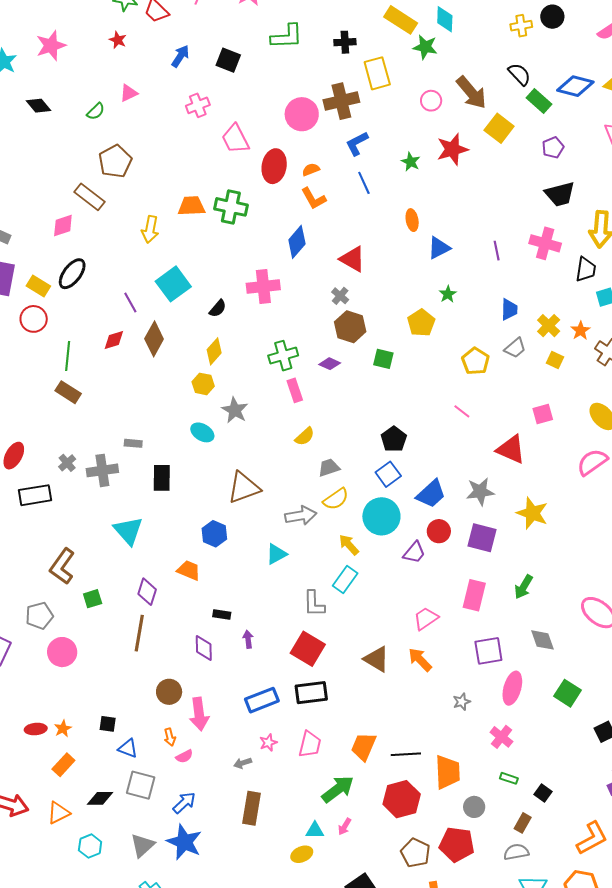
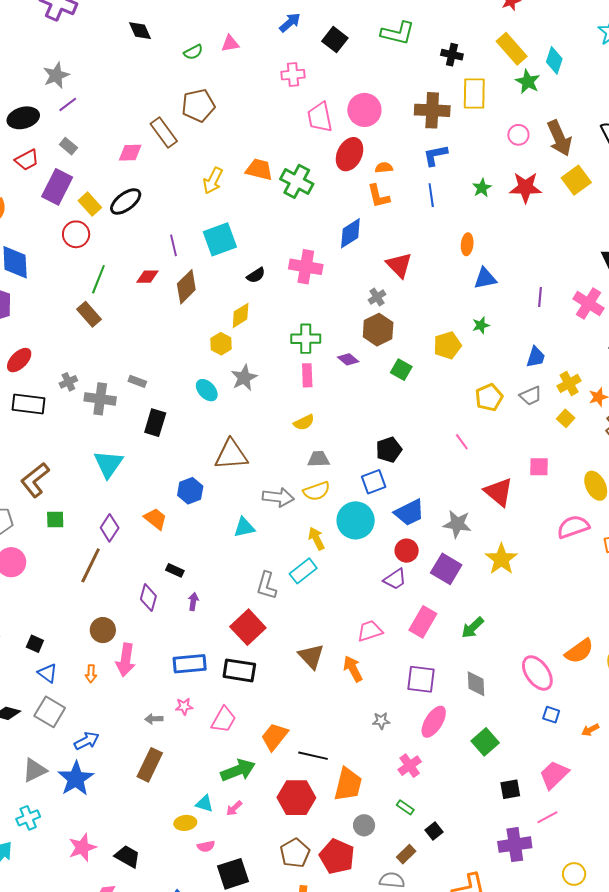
pink circle: (302, 114) -> (364, 110), moved
purple trapezoid: (414, 552) -> (395, 579), moved
pink semicircle: (184, 756) -> (206, 846), moved

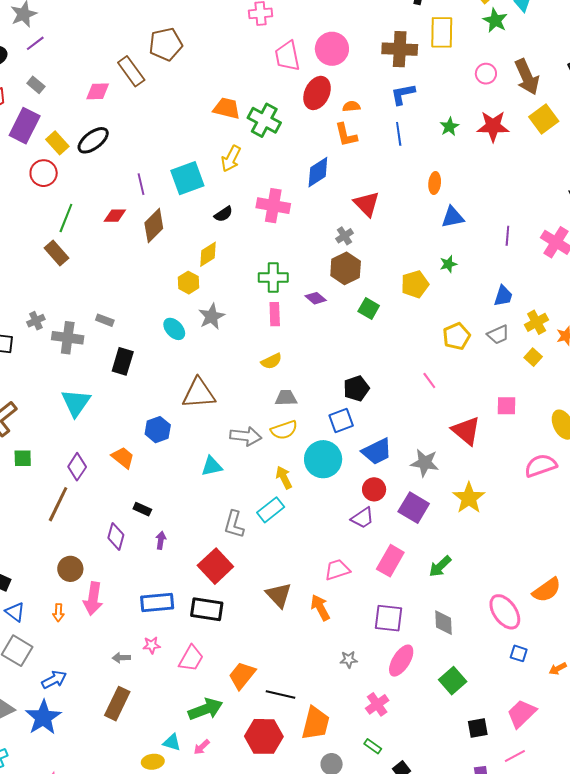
yellow arrow: (213, 181) -> (231, 159), moved

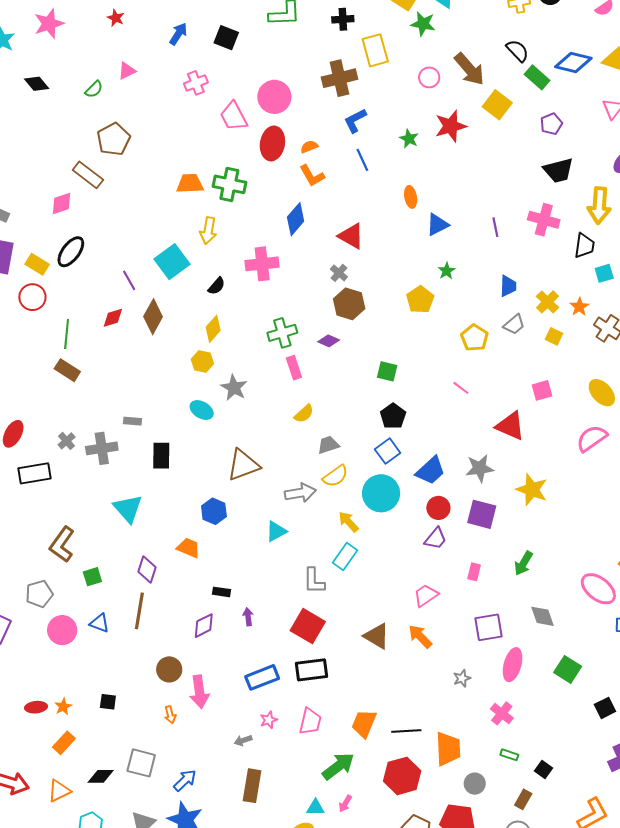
green square: (369, 308) -> (387, 371), moved
purple diamond: (116, 536) -> (204, 626), turned 64
pink rectangle: (390, 561) -> (474, 572), size x0.6
blue triangle: (15, 612) -> (100, 623), moved

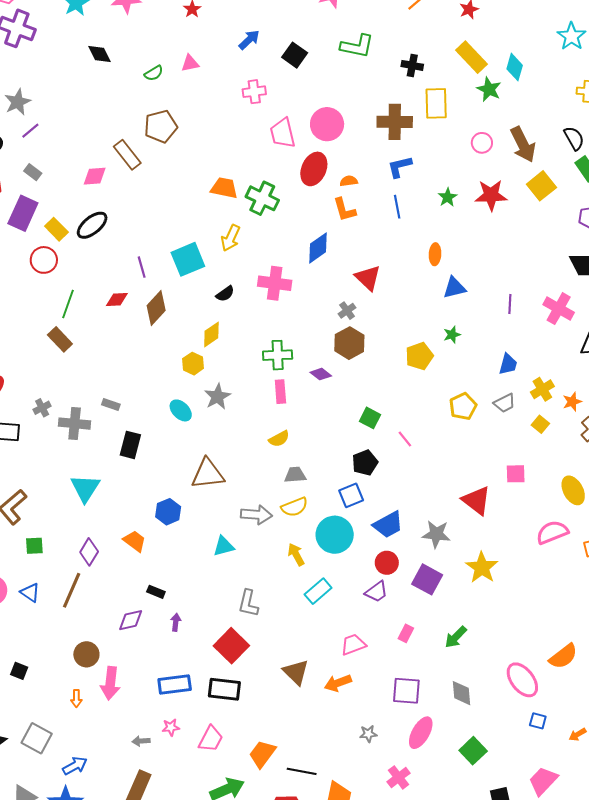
pink line: (461, 388) -> (405, 439), moved
cyan rectangle: (345, 557) -> (318, 591), moved
orange arrow: (420, 636) -> (338, 683), turned -80

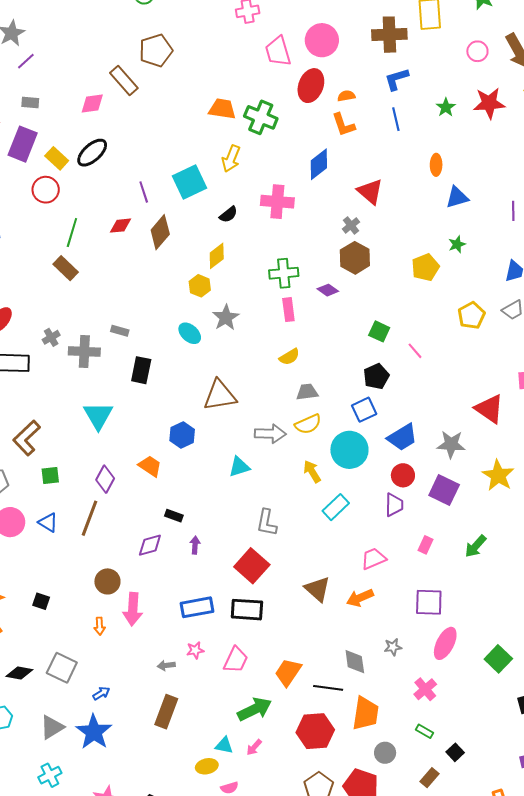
gray rectangle: (33, 172) -> (30, 102), turned -30
purple trapezoid: (376, 592) -> (394, 505), turned -50
gray diamond: (461, 693) -> (355, 662), moved
blue arrow: (75, 766) -> (101, 693), size x0.7

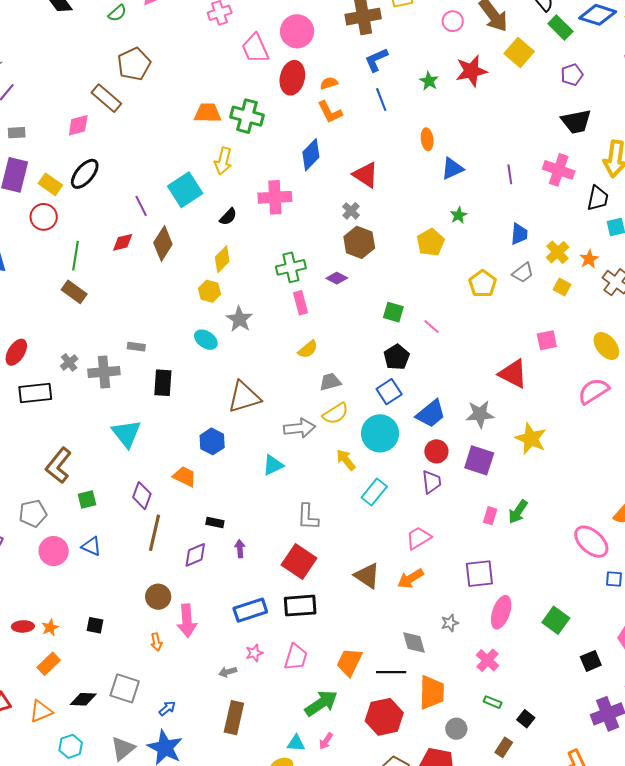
brown line: (90, 518) -> (155, 533), moved
pink rectangle: (426, 545) -> (490, 516), moved

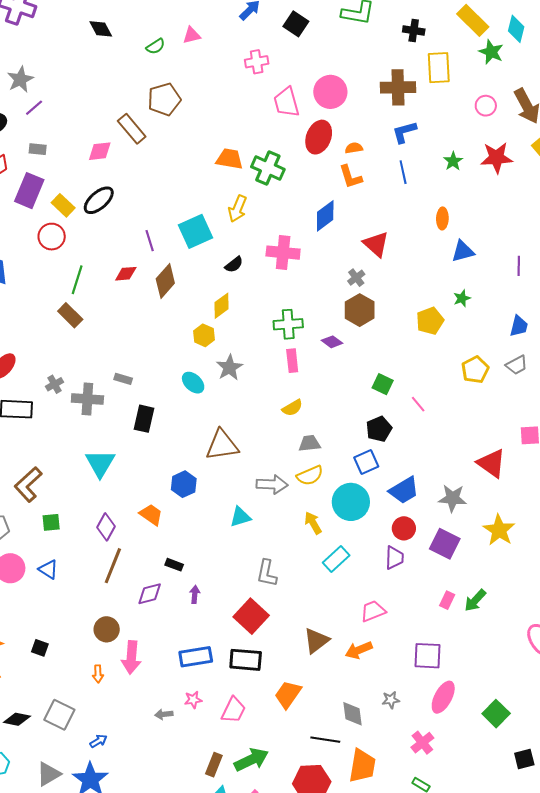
brown triangle: (367, 576) -> (316, 641), turned 40
orange trapezoid: (349, 662) -> (288, 694), moved
brown rectangle: (234, 718) -> (214, 765), moved, size x0.7

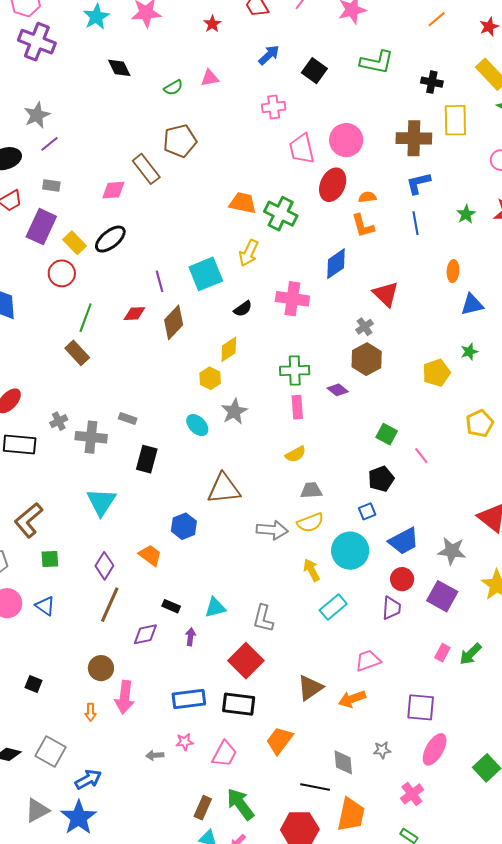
blue square: (366, 462) -> (367, 511), size x0.7
cyan triangle: (240, 517) -> (215, 608), moved
blue arrow: (98, 741) -> (88, 779), size x1.5
green arrow: (251, 760) -> (240, 804), turned -104

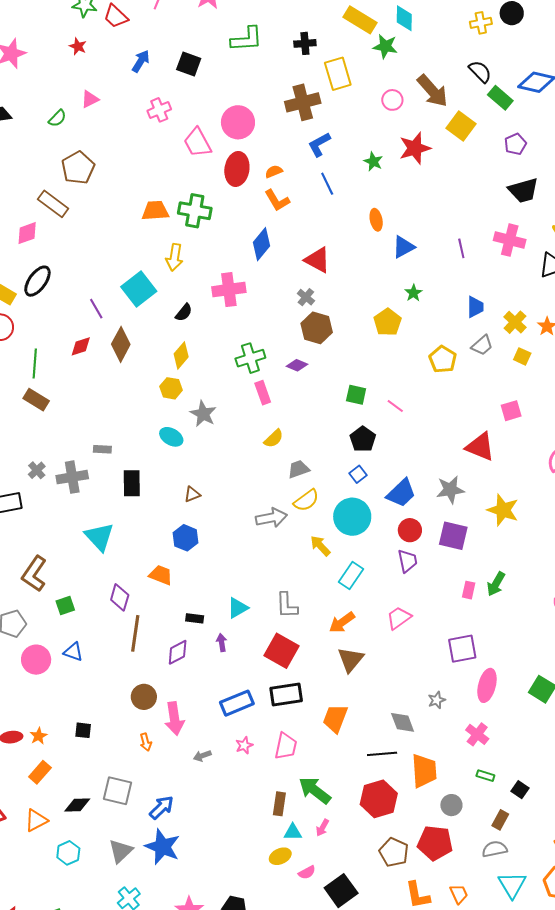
brown triangle: (224, 489) -> (192, 494), moved, size x0.5
orange arrow: (352, 699) -> (342, 622), moved
gray arrow: (155, 755) -> (202, 756), moved

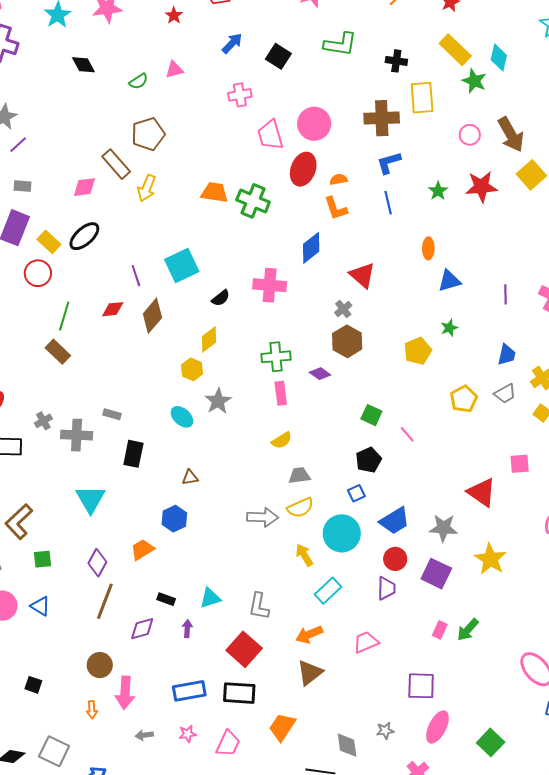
yellow arrow: (174, 257) -> (147, 188), moved
orange trapezoid: (161, 575) -> (142, 550), turned -65

